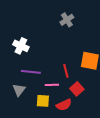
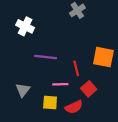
white cross: (21, 46) -> (25, 26), moved
purple line: (31, 72) -> (46, 57), moved

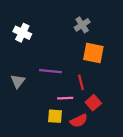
white cross: (25, 26) -> (22, 33), moved
orange square: (103, 57) -> (93, 53), moved
gray triangle: (23, 90) -> (18, 81), moved

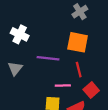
white cross: (22, 33) -> (20, 34), moved
orange square: (93, 53) -> (78, 42), moved

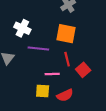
white cross: (20, 34) -> (22, 28), moved
red square: (91, 90) -> (83, 70), moved

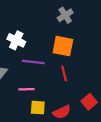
red square: (83, 70) -> (89, 102), moved
pink line: (52, 74) -> (26, 89), moved

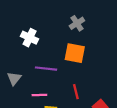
white cross: (16, 40) -> (30, 38), moved
red line: (64, 73) -> (76, 92), moved

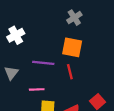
white cross: (30, 38) -> (16, 35), moved, turned 35
red line: (76, 92) -> (70, 72), moved

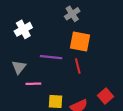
gray cross: (74, 18) -> (72, 14), moved
pink line: (37, 89) -> (33, 84), moved

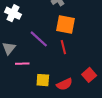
white cross: (23, 29) -> (13, 13), turned -35
purple line: (51, 57) -> (39, 39), turned 36

